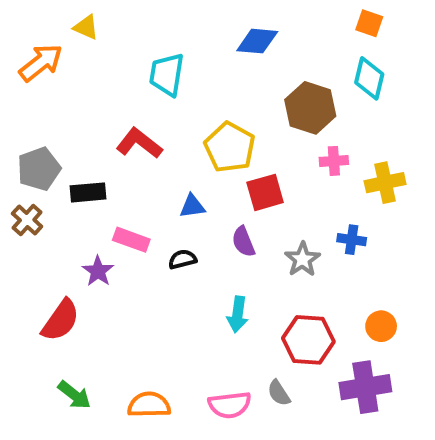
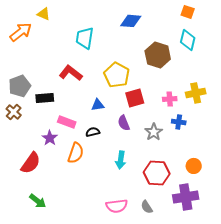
pink cross: (334, 161) -> (170, 99), moved
gray semicircle: (279, 393) -> (147, 207), moved
orange semicircle: (149, 405) -> (76, 153), moved, turned 110

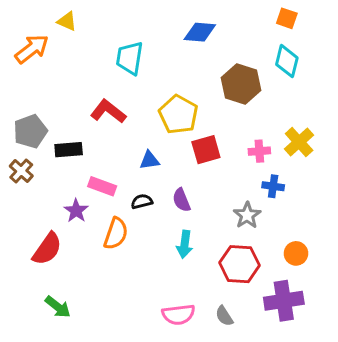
yellow cross: (196, 93) -> (299, 142), turned -30
purple semicircle: (124, 123) -> (181, 200), moved
gray star: (154, 132) -> (247, 215), moved

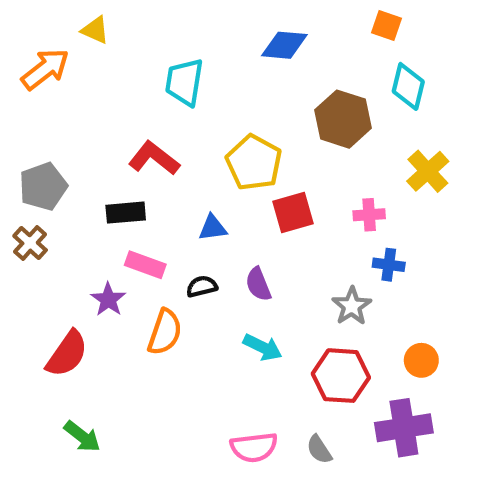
orange square: (287, 18) -> (387, 26), moved
yellow cross: (299, 142) -> (428, 171), moved
black rectangle: (69, 150) -> (126, 213), moved
cyan arrow: (185, 244) -> (263, 347), turned -72

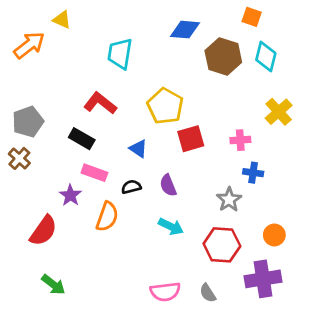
brown hexagon: (343, 119) -> (223, 56), moved
black rectangle: (126, 213) -> (82, 139), turned 35
blue triangle: (213, 228) -> (138, 149), turned 42

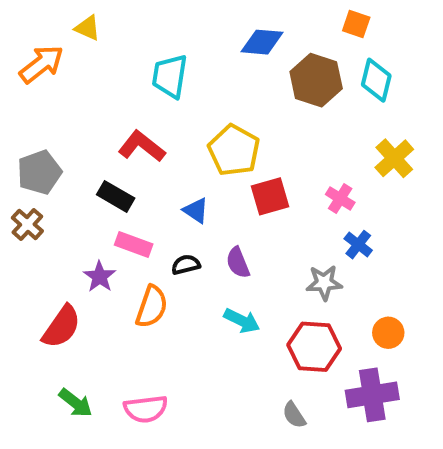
pink cross: (240, 140) -> (340, 198), turned 36
blue cross: (253, 173) -> (358, 245), turned 30
gray star: (229, 200) -> (324, 283), turned 30
pink semicircle: (165, 292) -> (146, 409), moved

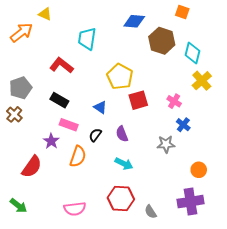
cyan diamond: (376, 80) -> (193, 53), moved
red L-shape: (142, 146) -> (61, 65), moved
black semicircle: (186, 265) -> (95, 135), turned -40
red hexagon: (314, 347) -> (121, 198), moved
green arrow: (76, 403) -> (18, 206), moved

